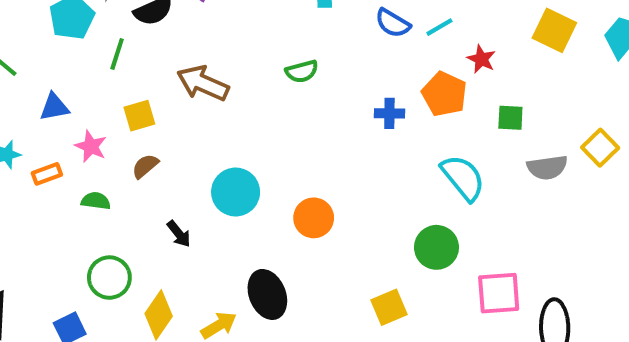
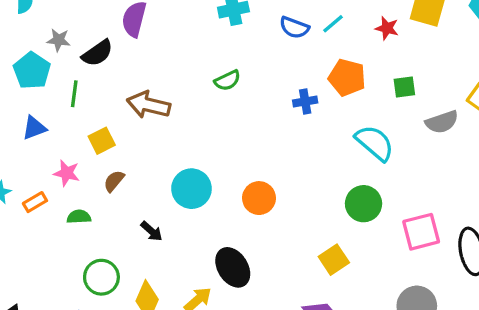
red star: (481, 59) -> (387, 28), moved
blue triangle: (54, 107) -> (34, 128), moved

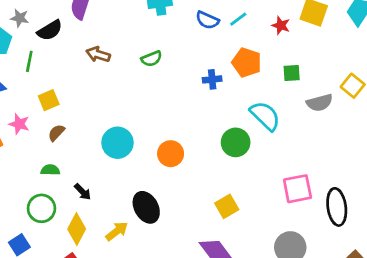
brown arrow: (148, 105) -> (98, 54), moved, size x0.7
green circle: (364, 204) -> (236, 142), moved
green semicircle: (79, 217) -> (50, 170), moved
black arrow: (152, 231) -> (83, 192), moved

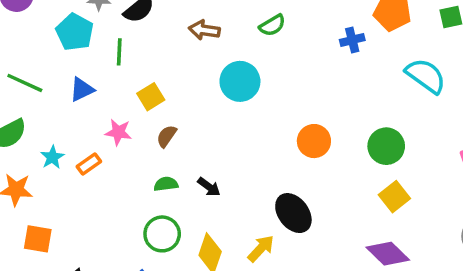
green circle: (236, 142) -> (386, 146), moved
cyan circle: (117, 143) -> (240, 81), moved
black arrow: (83, 192) -> (209, 187), moved

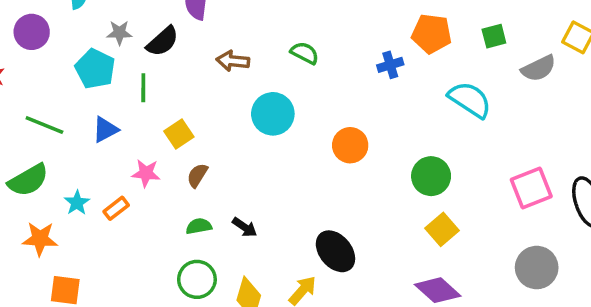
green semicircle: (272, 25) -> (305, 53), turned -120
orange circle: (314, 141) -> (350, 145), moved

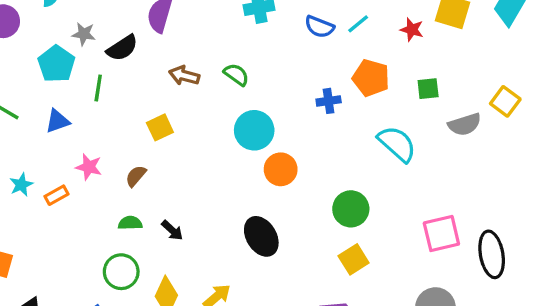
green semicircle: (305, 53) -> (236, 75), moved
cyan circle: (273, 114) -> (254, 130), moved
yellow square: (179, 134) -> (160, 127), moved
black ellipse: (335, 251) -> (261, 236), moved

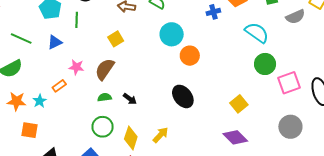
brown semicircle: (136, 176) -> (105, 69), size x1.6
cyan star: (21, 185) -> (40, 101), moved
green circle: (351, 209) -> (265, 64), moved

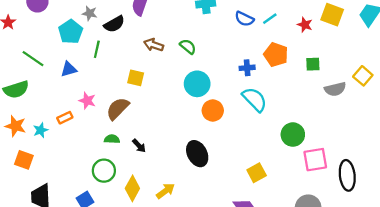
cyan semicircle: (257, 33) -> (255, 99), moved
yellow square: (116, 39) -> (136, 78), turned 35

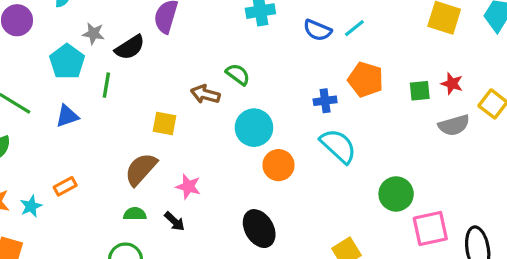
red star: (305, 25) -> (452, 84), moved
brown arrow: (154, 45) -> (205, 94), moved
pink star: (87, 101) -> (188, 187), moved

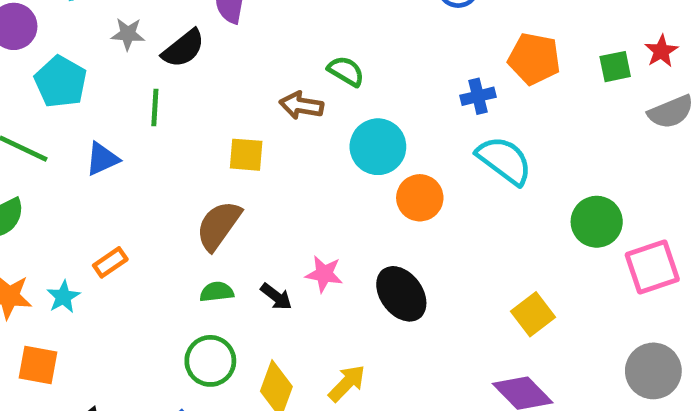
cyan pentagon: (67, 62) -> (61, 82), moved
red star: (452, 84) -> (661, 51), turned 30
pink star: (188, 187) -> (324, 274), moved

